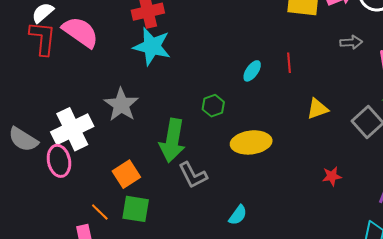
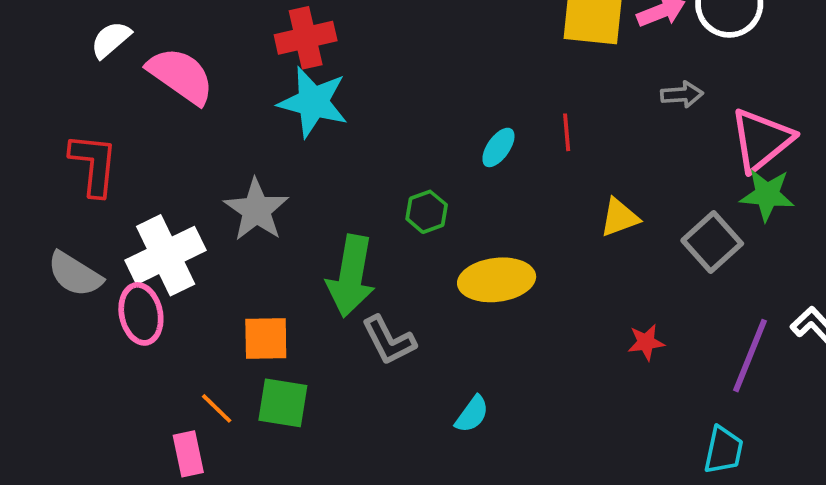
red L-shape: (43, 38) -> (94, 164), moved
orange square: (126, 174) -> (266, 338), turned 32

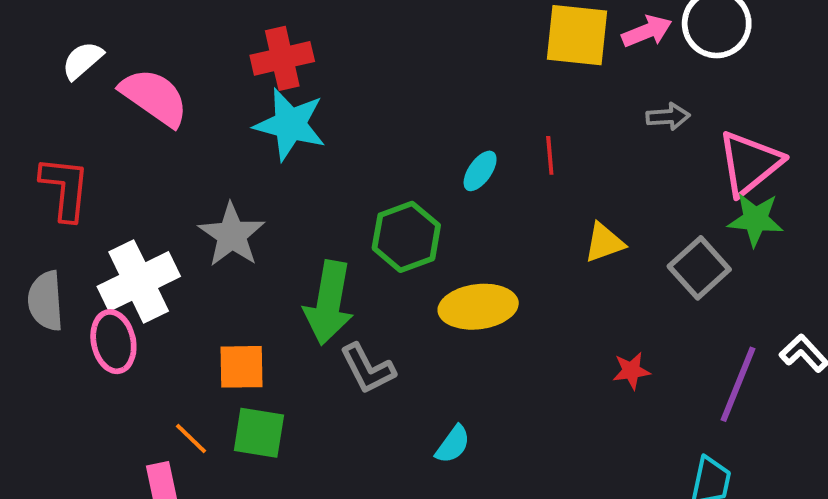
green hexagon: (427, 212) -> (406, 237), size x1.6
gray semicircle: (75, 274) -> (46, 301), turned 54

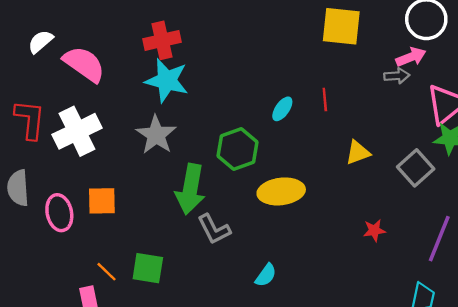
pink arrow: (647, 31) -> (411, 57), moved
gray star: (232, 235) -> (156, 135), moved
white cross: (139, 281) -> (77, 131), moved
orange square: (241, 367) -> (102, 201), moved

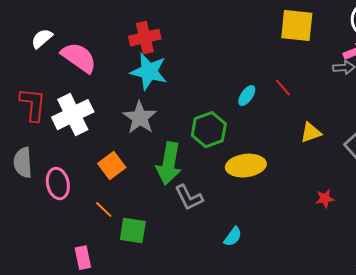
red line: (325, 99) -> (283, 88), turned -36
orange square: (102, 201) -> (112, 166), moved, turned -36
orange line: (107, 272) -> (104, 210), moved

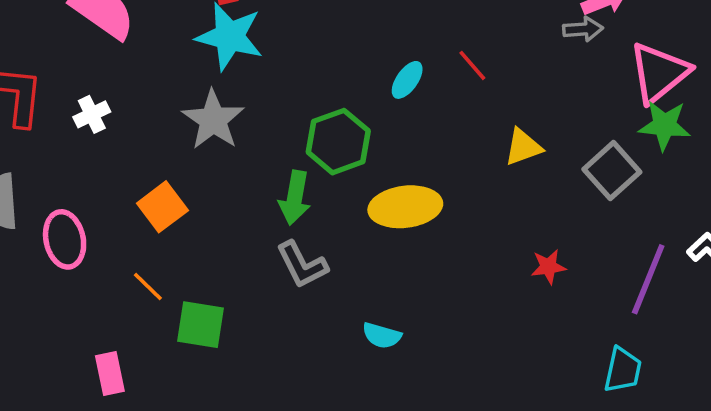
white cross: (73, 115) -> (92, 114), size x0.5
green arrow: (169, 164) -> (295, 198), moved, size x0.7
cyan semicircle: (233, 237) -> (382, 335), turned 70

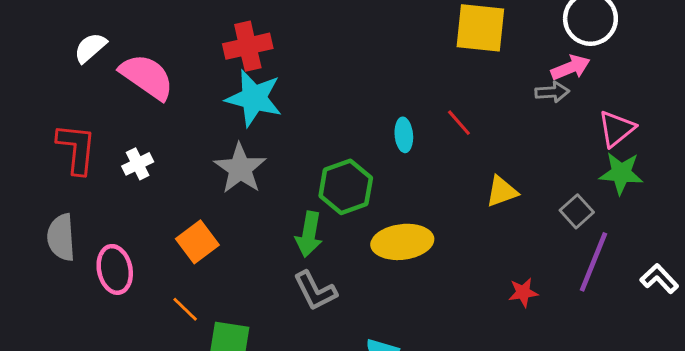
pink triangle: (659, 73) -> (616, 129), size x0.7
cyan ellipse: (407, 80) -> (404, 135), turned -40
gray square: (612, 171) -> (577, 211), size x0.7
purple line: (648, 279) -> (594, 262), moved

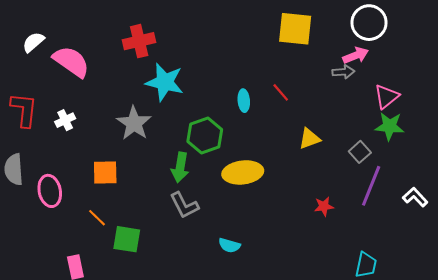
cyan star: (254, 98) -> (165, 82), moved
orange square: (197, 242) -> (105, 172), turned 36

